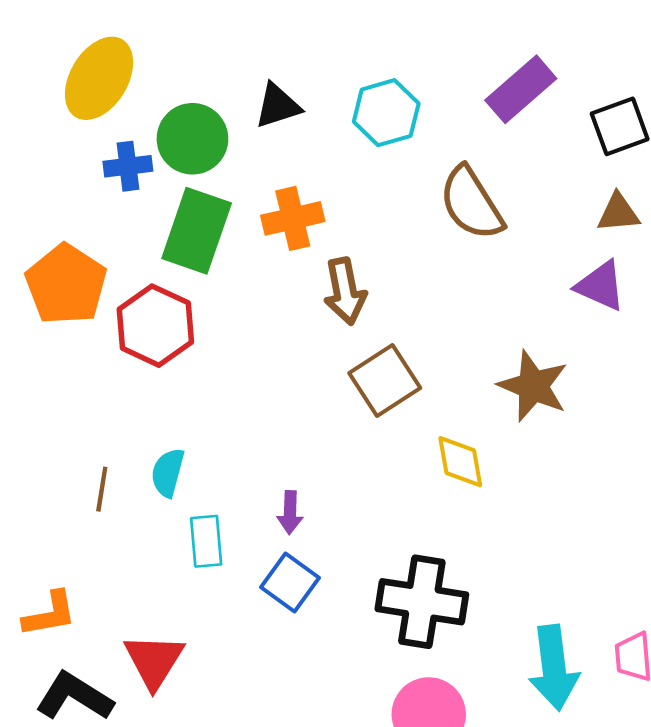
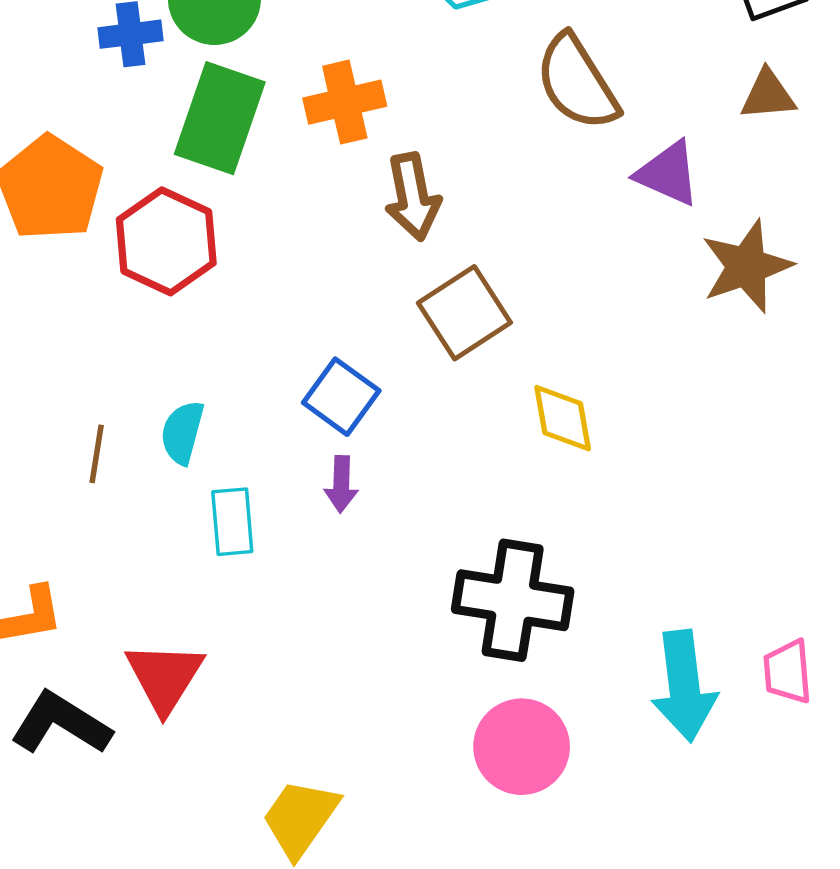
purple triangle: (600, 286) -> (668, 173), moved
brown star: (533, 386) -> (747, 266), moved, turned 30
blue square: (290, 582) -> (341, 397), moved

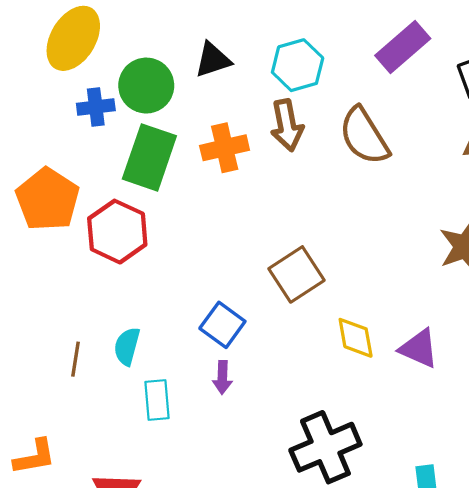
purple triangle: (668, 173) -> (419, 348), moved
brown arrow: (413, 197) -> (287, 125), moved
black cross: (513, 600) -> (325, 447), turned -32

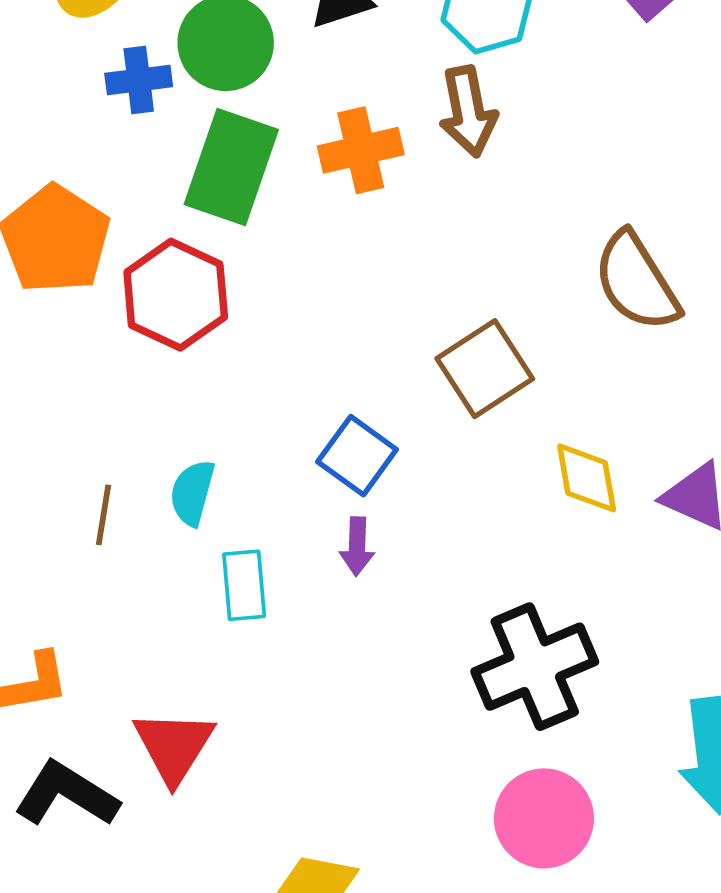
brown semicircle: (364, 136) -> (636, 282), moved

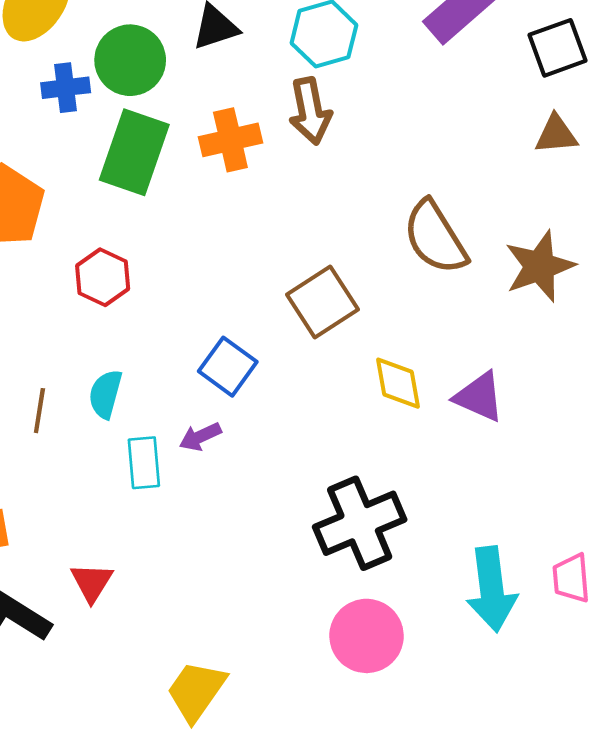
red hexagon: (176, 295) -> (103, 277), moved, size x0.7
purple arrow: (357, 546) -> (200, 437), moved, turned 63
red triangle: (174, 746) -> (92, 582), size x0.7

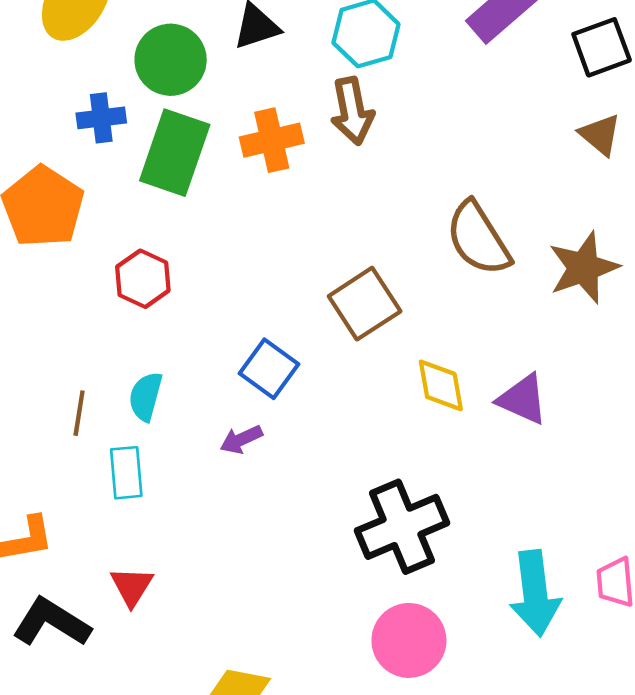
blue cross: (66, 88) -> (101, 118), moved
brown triangle: (556, 134) -> (600, 135), turned 45
cyan rectangle: (144, 463) -> (126, 473), moved

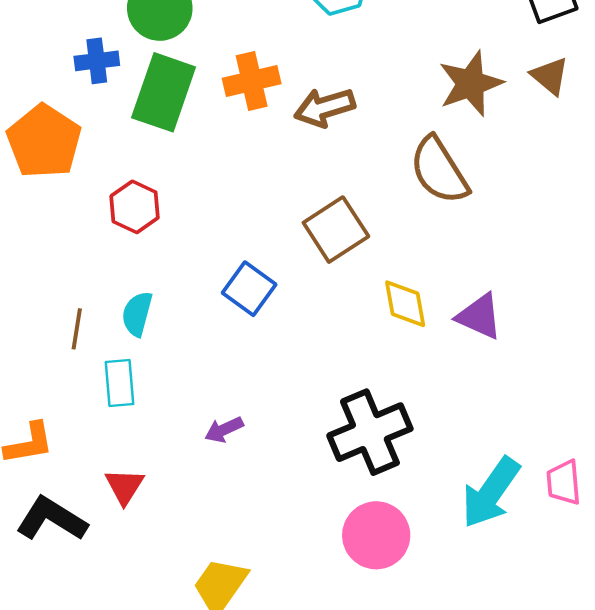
brown arrow: (352, 111) -> (325, 107), moved, turned 84
brown star: (584, 268) -> (471, 84), moved
purple arrow: (241, 439) -> (224, 430), moved
cyan arrow: (535, 593) -> (491, 493), turned 42

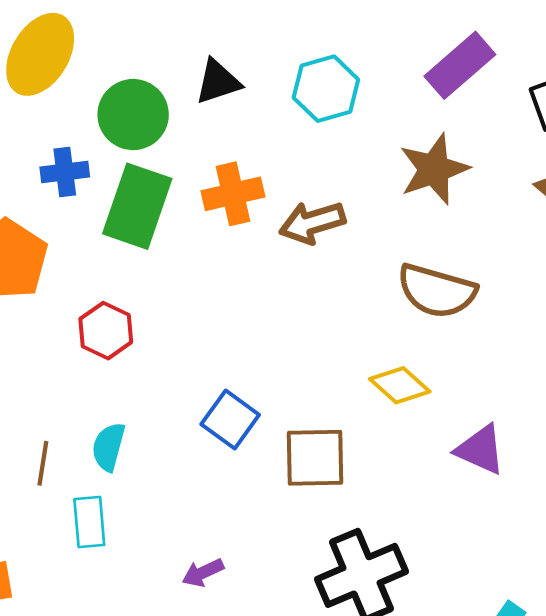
brown star: (471, 84) -> (434, 169), moved
brown semicircle: (439, 170) -> (437, 291), turned -42
brown square: (336, 230) -> (315, 458), moved, turned 32
yellow diamond: (405, 304) -> (400, 385), moved, turned -38

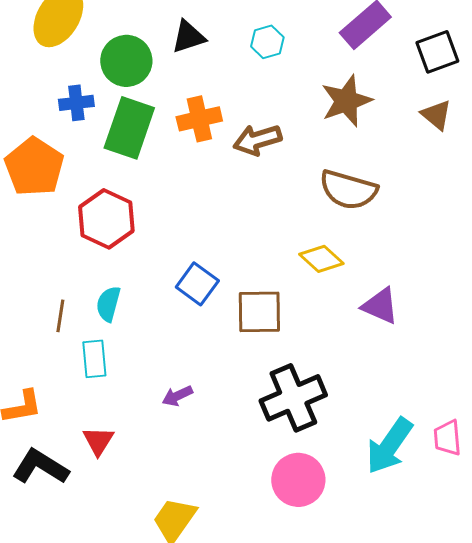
cyan hexagon: (326, 89) -> (267, 42), size x0.7
red hexagon: (106, 331) -> (106, 219), size x1.4

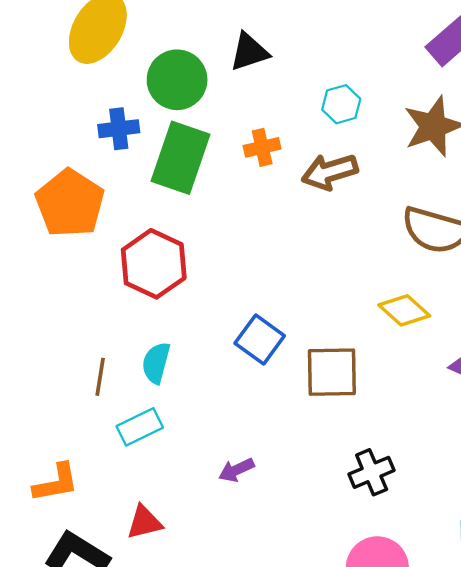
cyan hexagon: (267, 42) -> (341, 104), moved
orange cross: (199, 119) -> (262, 147), size x0.7
cyan rectangle: (94, 359) -> (140, 427), turned 69
black cross: (293, 398) -> (372, 472), size x0.6
red triangle: (98, 441) -> (144, 522), turned 44

